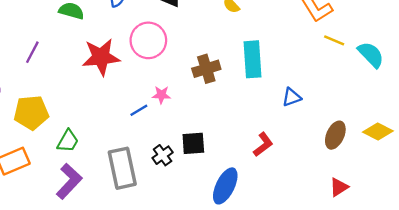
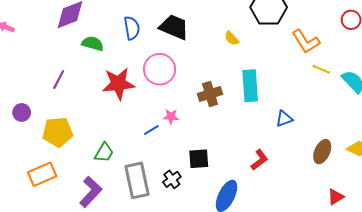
green trapezoid: (68, 141) -> (104, 153), moved
black cross: (163, 155) -> (172, 179), moved
red triangle: (339, 187) -> (336, 197), moved

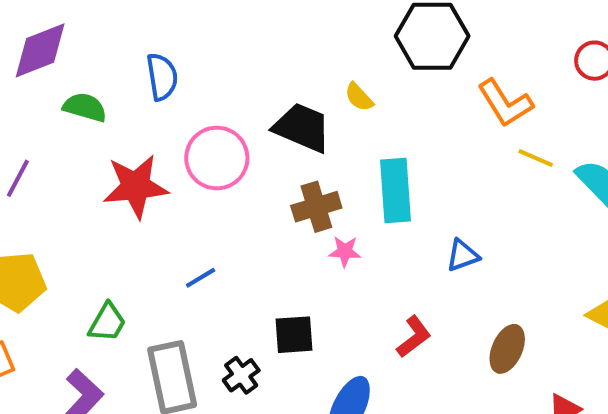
black trapezoid: (174, 27) -> (302, 128), moved
pink star: (171, 117) -> (345, 251), moved
brown ellipse: (322, 152) -> (507, 349), moved

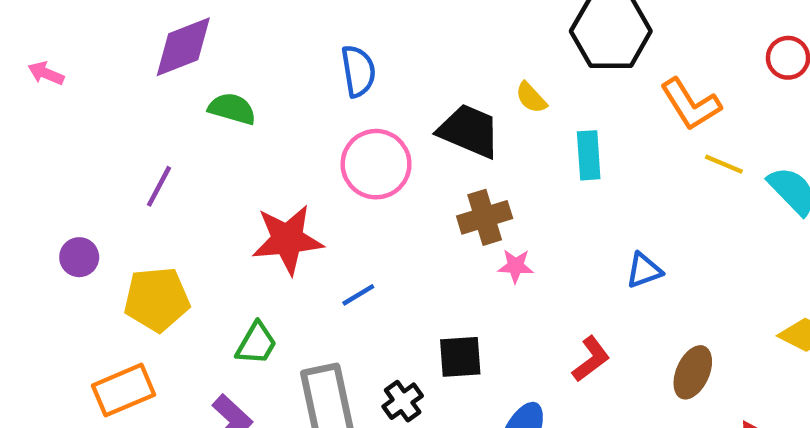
blue semicircle: (162, 77) -> (358, 71), moved
red star: (136, 186) -> (287, 239), moved
cyan rectangle: (396, 190) -> (589, 155), moved, size x0.7

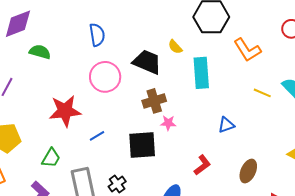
cyan rectangle: (589, 155) -> (201, 73), size x1.4
yellow line: (724, 164) -> (262, 93), moved
black square: (460, 357) -> (142, 145), moved, size x1.4

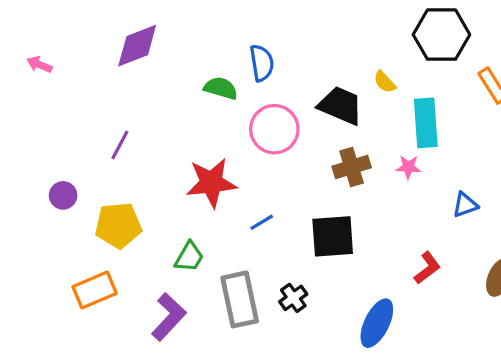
green semicircle: (40, 52) -> (221, 88), moved
pink star: (168, 123) -> (408, 167), moved

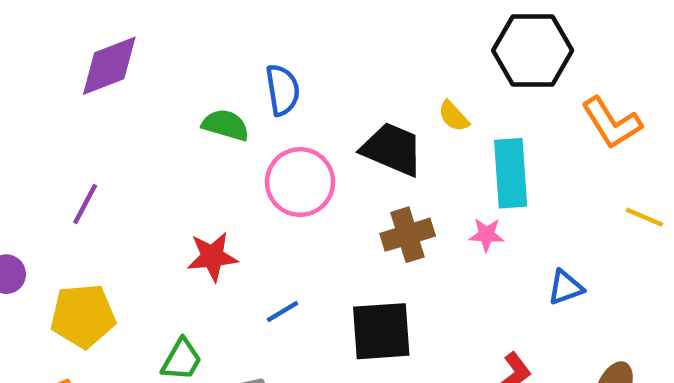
red star: (211, 183) -> (212, 257), size x0.7

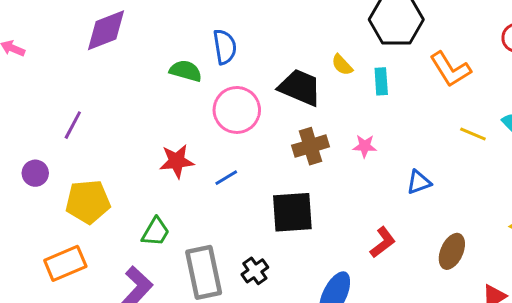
cyan rectangle: (511, 173) -> (381, 81), moved, size x0.6
purple line: (85, 204) -> (73, 125), moved
blue line: (283, 311) -> (226, 178), moved

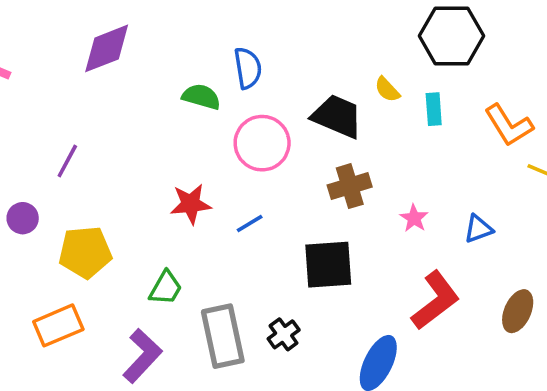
orange L-shape: (450, 69) -> (509, 125), moved
pink star: (365, 146) -> (414, 218), moved, turned 30
red L-shape: (383, 242) -> (435, 300), size x1.6

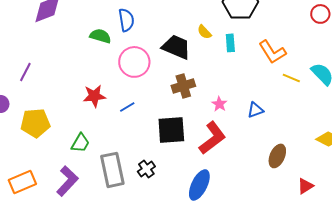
red L-shape: (435, 300) -> (212, 138), moved
orange rectangle: (58, 325) -> (22, 182), moved

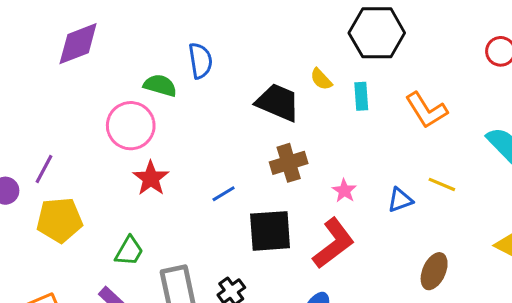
pink circle: (134, 62) -> (131, 126), moved
purple line: (25, 72) -> (44, 169), moved
yellow line: (291, 78) -> (442, 184), moved
red star: (94, 96) -> (151, 178), turned -30
blue line: (127, 107) -> (224, 194), moved

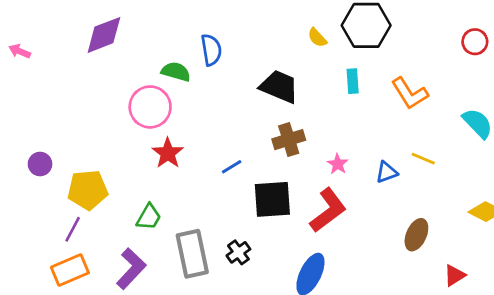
yellow semicircle: (321, 79) -> (317, 38), moved
purple line: (44, 169) -> (73, 229), moved

